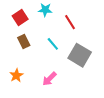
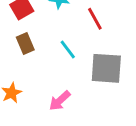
gray square: (80, 55) -> (106, 68), turned -30

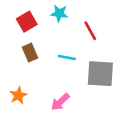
cyan line: (68, 49) -> (67, 57), turned -42

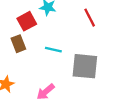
red square: (27, 22) -> (27, 21), moved
red line: (90, 31) -> (90, 18), moved

